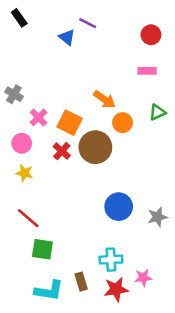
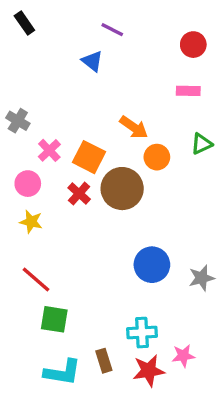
blue triangle: (67, 37) -> (92, 61), moved

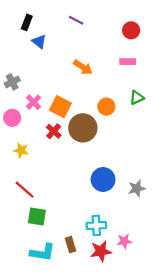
black rectangle: (24, 23) -> (27, 22), moved, turned 56
blue triangle: (92, 61) -> (39, 42), moved
gray cross: (18, 121) -> (12, 82), turned 32
orange arrow: (134, 127) -> (83, 67), moved
pink circle: (28, 184) -> (12, 118), moved

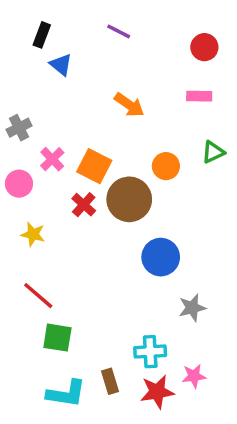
blue circle: (103, 179) -> (161, 257), moved
gray star: (137, 188) -> (192, 308), moved

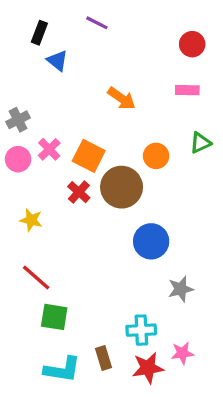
purple line: (119, 31) -> (97, 23), moved
pink circle: (19, 184) -> (18, 159), moved

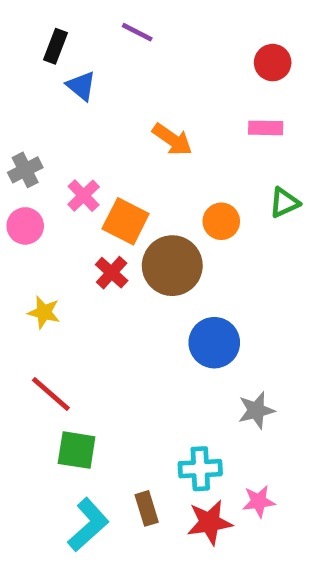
pink cross: (49, 149) -> (84, 196), moved
cyan L-shape: (62, 370) -> (88, 525), turned -51

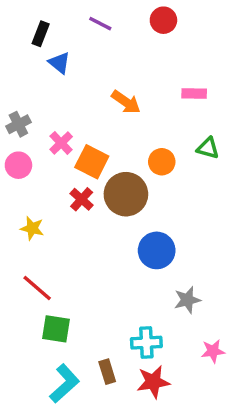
red circle: (273, 63) -> (163, 20), moved
green triangle: (284, 203) -> (208, 148), turned 40
pink star: (259, 501) -> (213, 351), moved

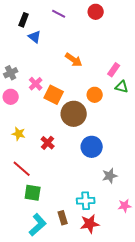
pink rectangle: (194, 94) -> (114, 70), moved, turned -56
red cross: (82, 199) -> (48, 143), moved

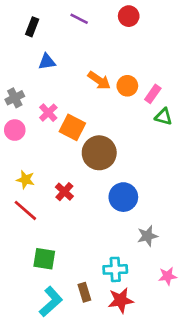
blue triangle: (35, 37) -> (47, 62), moved, turned -48
orange circle: (95, 95) -> (127, 86), moved
red line: (22, 169) -> (25, 210), moved

